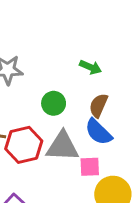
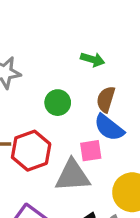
gray triangle: (63, 146) -> (72, 176), moved
pink square: (90, 167) -> (91, 151), moved

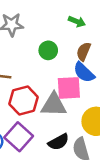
red hexagon: (31, 151) -> (24, 100), moved
pink square: (91, 151) -> (69, 88), size x1.5

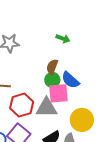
green circle: (48, 50) -> (52, 80), moved
brown semicircle: (84, 52) -> (52, 67), moved

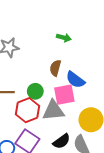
green circle: (52, 80) -> (35, 91), moved

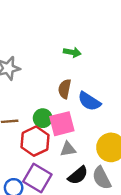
pink square: (64, 95) -> (62, 124), moved
gray triangle: (53, 110) -> (68, 149), moved, size x0.6

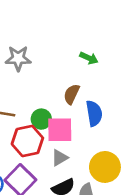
blue semicircle: (89, 101) -> (94, 113), turned -145
gray triangle: (68, 149) -> (60, 158), turned -35

